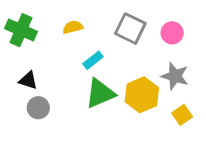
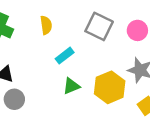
yellow semicircle: (73, 27) -> (46, 25), turned 96
green triangle: (100, 93) -> (71, 86), size x0.6

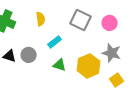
green triangle: (71, 86) -> (60, 65), turned 40
gray circle: (14, 99) -> (29, 55), moved

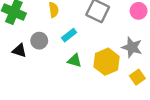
pink circle: (110, 23) -> (139, 11), moved
gray circle: (29, 55) -> (39, 41), moved

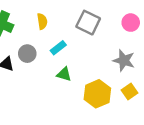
yellow hexagon: (107, 62) -> (97, 94), moved

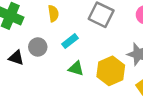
yellow hexagon: (97, 94) -> (111, 71), moved

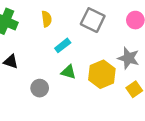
gray circle: (38, 47) -> (40, 88), moved

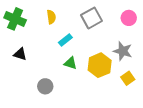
gray square: (93, 20) -> (92, 18), turned 35
gray circle: (40, 88) -> (45, 86), moved

